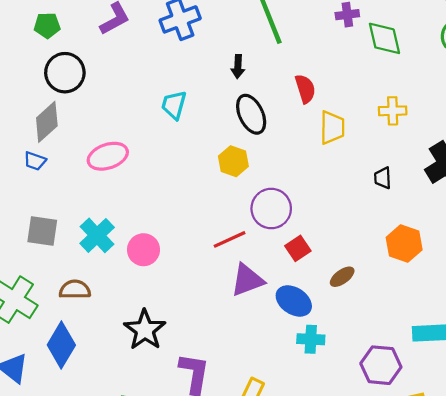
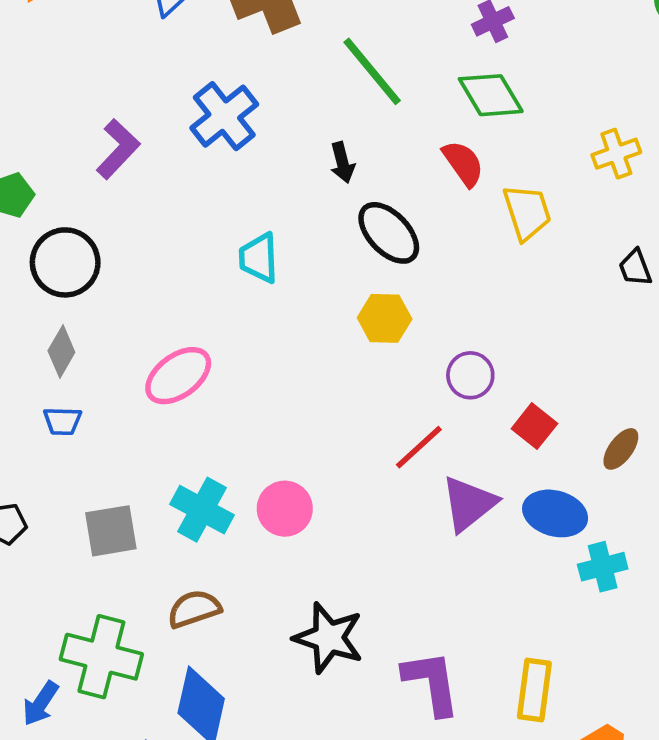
green diamond: (384, 38) -> (491, 95), moved
gray diamond: (47, 122) -> (61, 352), size x0.7
purple circle: (271, 209) -> (470, 375), size x0.7

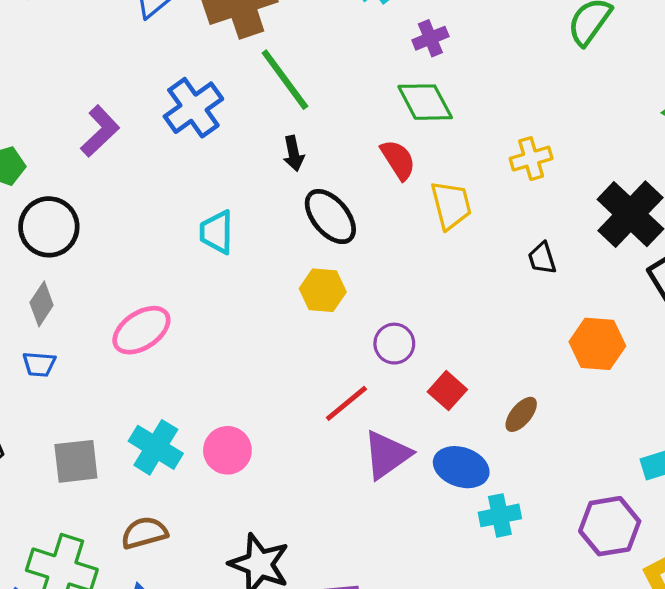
green line: (372, 71) -> (285, 80), moved

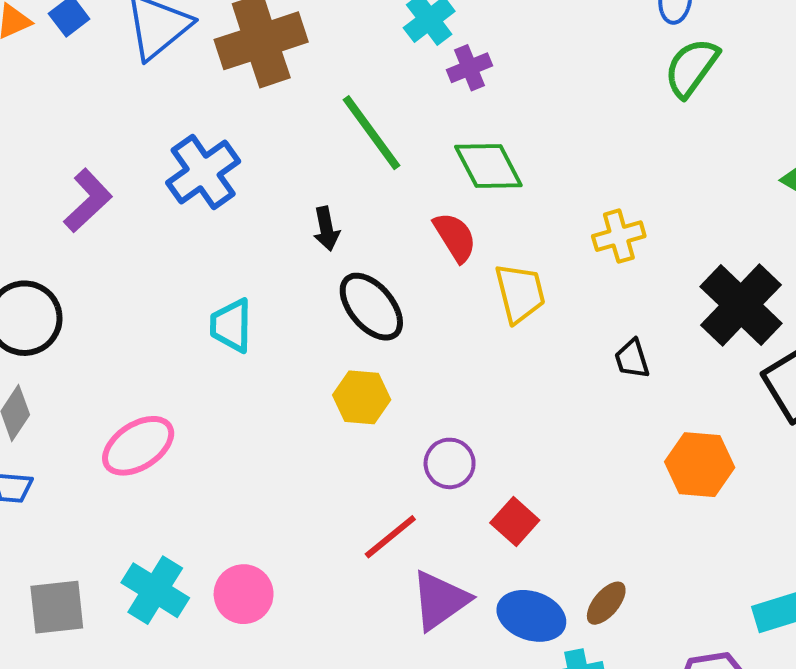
purple cross: (430, 38) -> (470, 68), moved
green line: (285, 80) -> (371, 133), moved
brown ellipse: (521, 414) -> (606, 603), moved

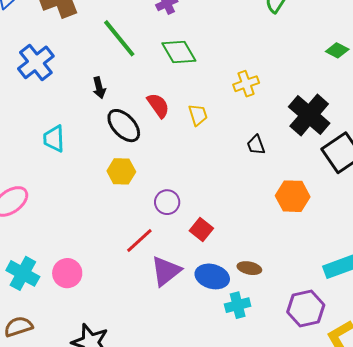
red semicircle: (455, 237) -> (158, 105), moved
yellow trapezoid: (520, 293) -> (198, 115), size x0.7
brown ellipse: (606, 603) -> (249, 268), turned 65

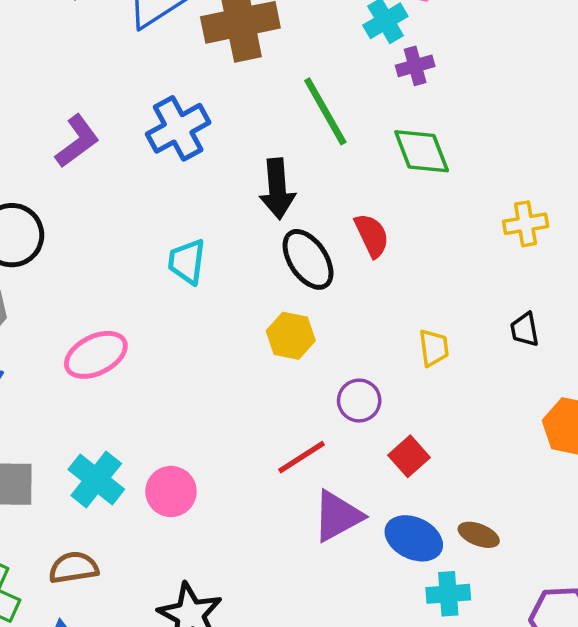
black arrow: (99, 88) -> (277, 189), size x1.6
yellow trapezoid: (198, 115) -> (434, 348), moved

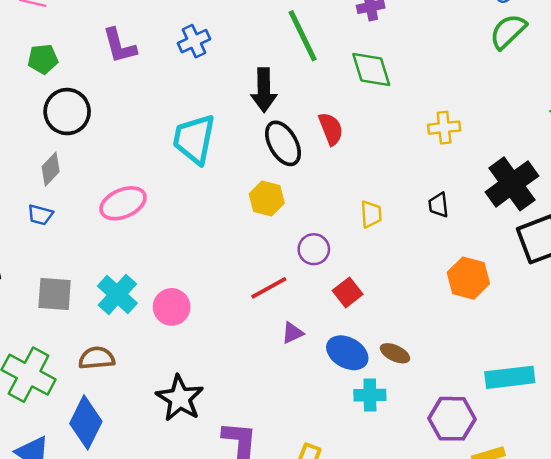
blue cross: (178, 128) -> (194, 41), size x0.7
purple L-shape: (77, 141) -> (119, 46), turned 108
cyan trapezoid: (187, 262) -> (194, 139), size x1.5
purple triangle: (338, 516) -> (292, 333), size x0.6

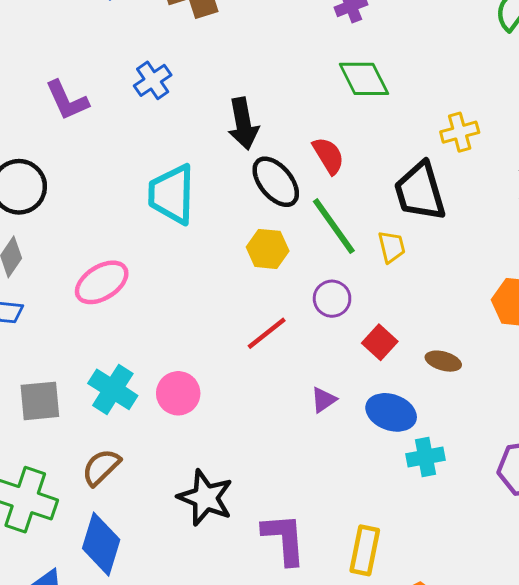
green line: (303, 36) -> (334, 226), moved
black trapezoid: (438, 205) -> (420, 191), moved, size x2.0
red line: (269, 288) -> (267, 333), moved
brown ellipse: (395, 353) -> (443, 361), moved
brown semicircle: (97, 358) -> (101, 467), turned -30

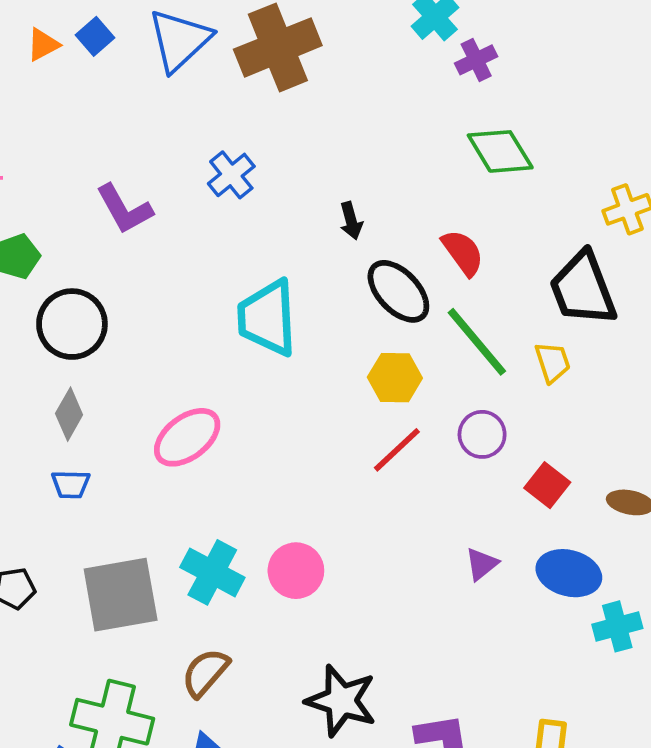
black arrow: (243, 124) -> (351, 221), size x0.6
red line: (267, 333) -> (397, 450), moved
gray square: (40, 401) -> (121, 595), size x1.4

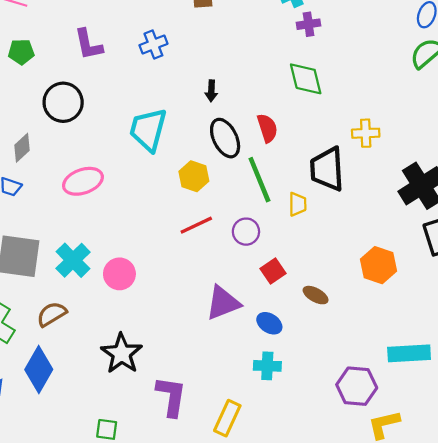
black circle: (72, 324) -> (63, 102), moved
yellow hexagon: (395, 378) -> (194, 176), moved
purple triangle: (482, 564) -> (223, 303), size x1.8
blue ellipse: (569, 573) -> (269, 323), size x0.7
cyan cross: (617, 626) -> (267, 366), moved

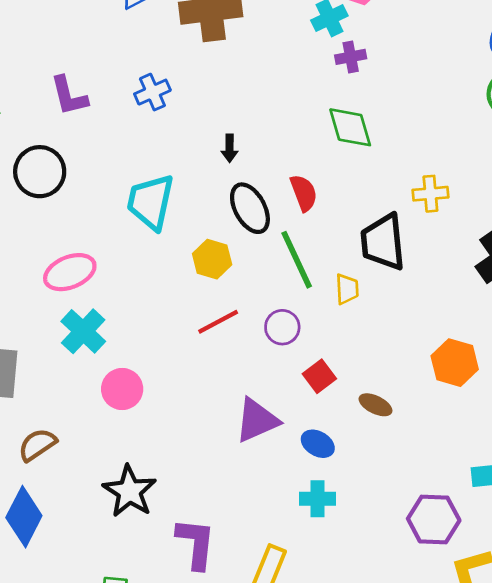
cyan cross: (73, 260) -> (83, 331), moved

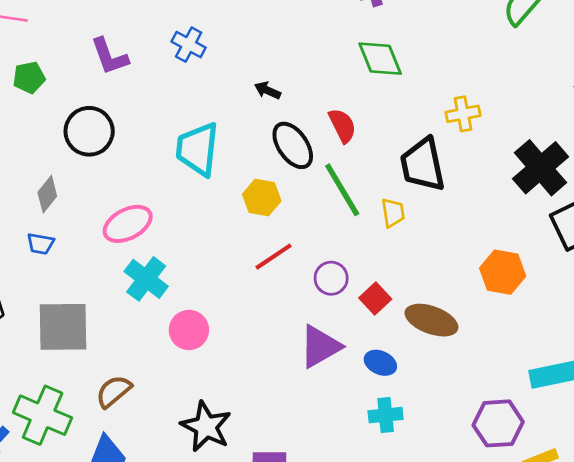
blue cross: (152, 92) -> (189, 45), turned -32
black arrow: (230, 148) -> (267, 90), turned 120
purple circle: (282, 327) -> (331, 278), moved
brown ellipse: (375, 405) -> (431, 320), size x1.6

